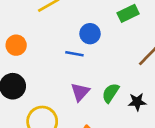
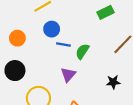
blue circle: (90, 34) -> (52, 29), moved
green semicircle: (111, 93) -> (82, 51), moved

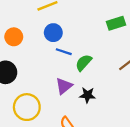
black star: (113, 82) -> (88, 95), moved

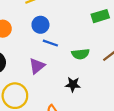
green semicircle: (84, 63) -> (80, 54), moved, turned -138
purple triangle: (64, 86) -> (37, 66), moved

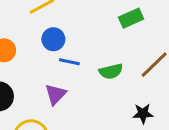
black star: (73, 84) -> (143, 113), moved

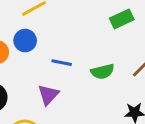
blue circle: (53, 39) -> (25, 41), moved

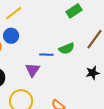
blue line: (62, 63) -> (46, 55), moved

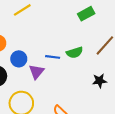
blue circle: (11, 36) -> (19, 59), moved

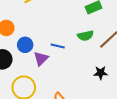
green semicircle: (75, 52) -> (85, 36), moved

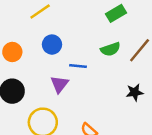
blue circle: (25, 45) -> (52, 45), moved

